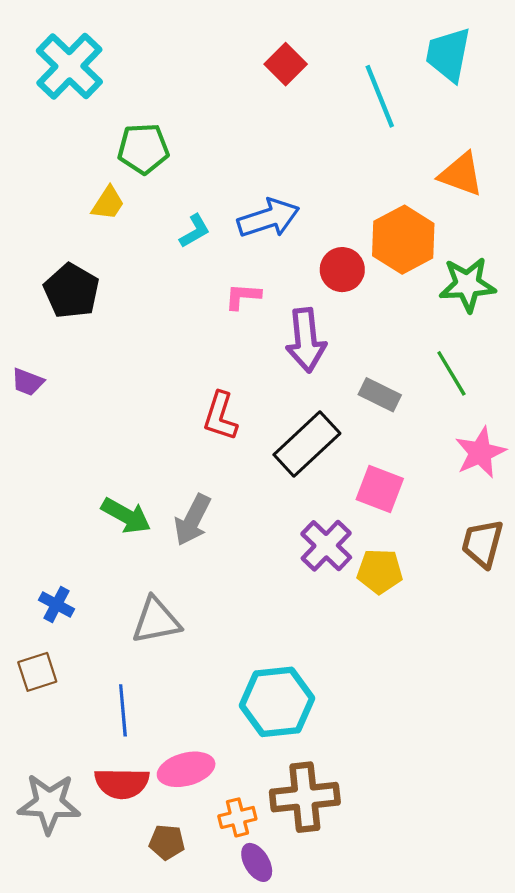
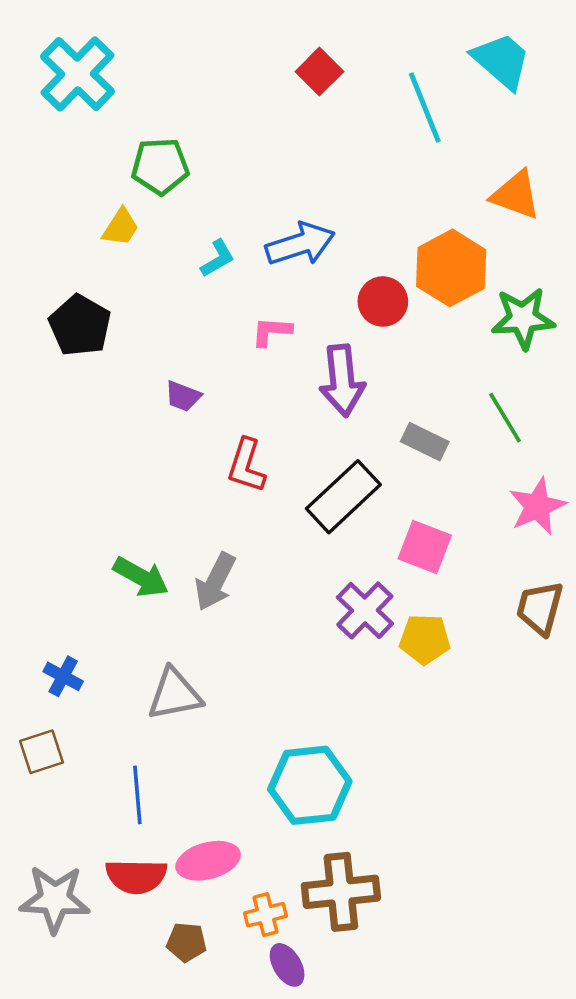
cyan trapezoid: (448, 54) -> (501, 61), turned 120
purple trapezoid: (28, 382) -> (183, 396), moved

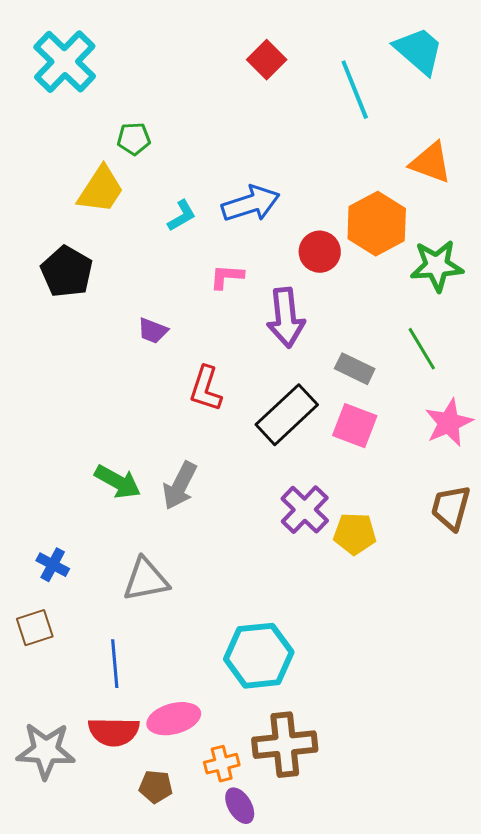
green pentagon: (160, 166) -> (134, 139), size x0.7
yellow trapezoid: (121, 227) -> (101, 190), size x1.5
pink square: (425, 547) -> (355, 426), moved

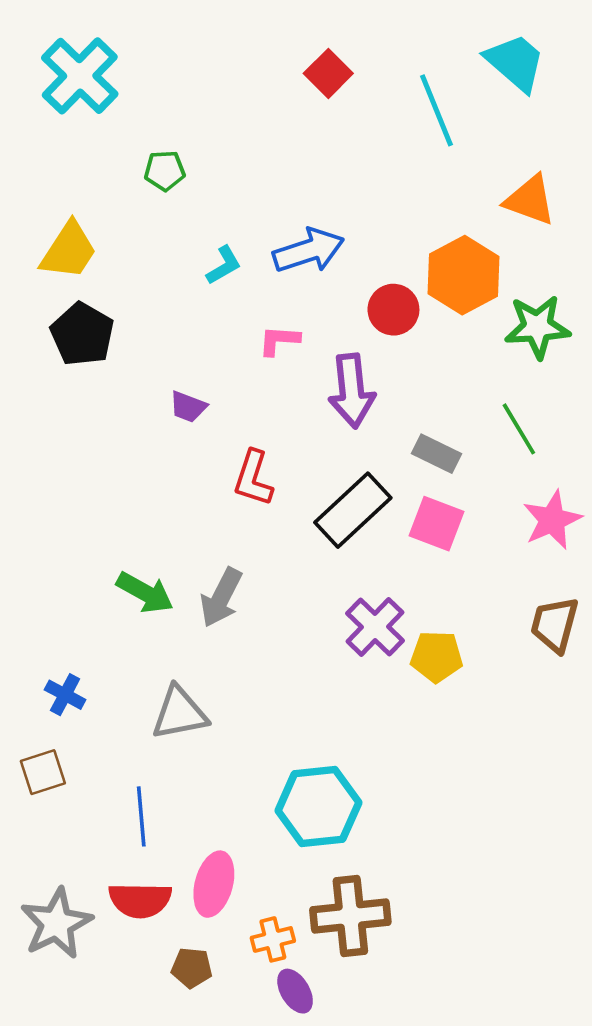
yellow trapezoid: (101, 190) -> (69, 251), moved
pink ellipse: (174, 719) -> (214, 884), turned -60
gray star: (46, 751) -> (56, 923), turned -30

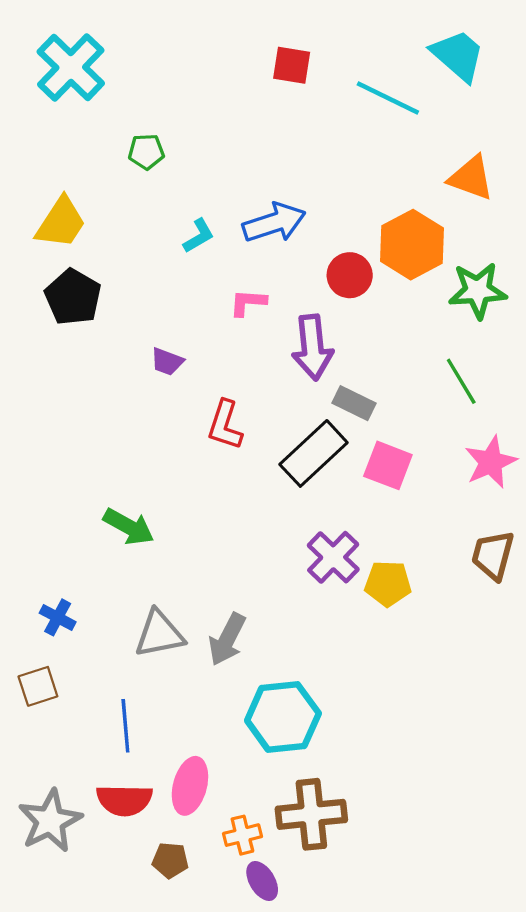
red square: (328, 73) -> (292, 65), turned -36
cyan line: (437, 110) -> (388, 98), turned -42
gray rectangle: (437, 454) -> (354, 403), moved
gray arrow: (221, 597) -> (227, 639), moved

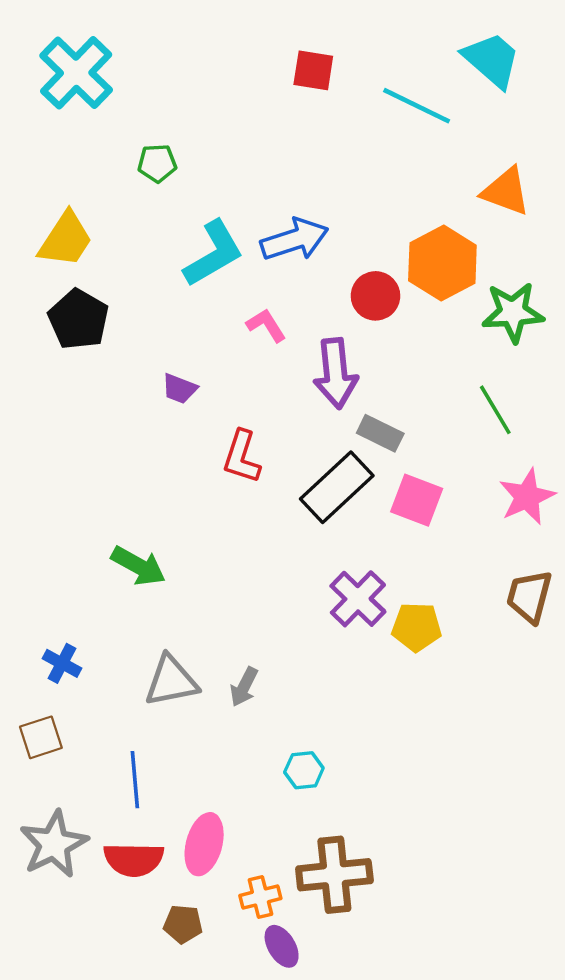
cyan L-shape: (199, 236) -> (213, 254), size x1.8
pink L-shape: (248, 303) -> (266, 325), turned 54
gray arrow: (227, 639) -> (244, 687), size x0.7
cyan hexagon: (283, 717) -> (304, 770), size x0.5
gray star: (50, 821) -> (54, 844), moved

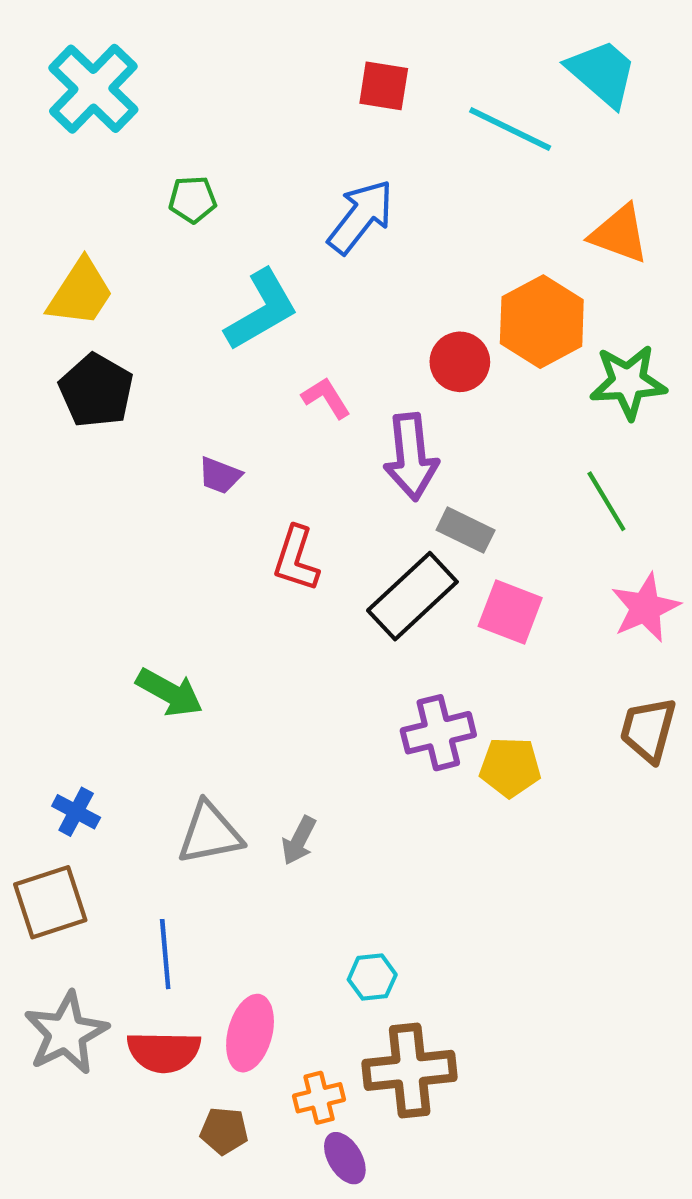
blue arrow: (294, 240) -> (361, 217), moved, turned -34
purple cross: (358, 599) -> (438, 733), turned 32
brown square: (41, 737) -> (50, 902), size x1.4
cyan hexagon: (304, 770) -> (372, 977), moved

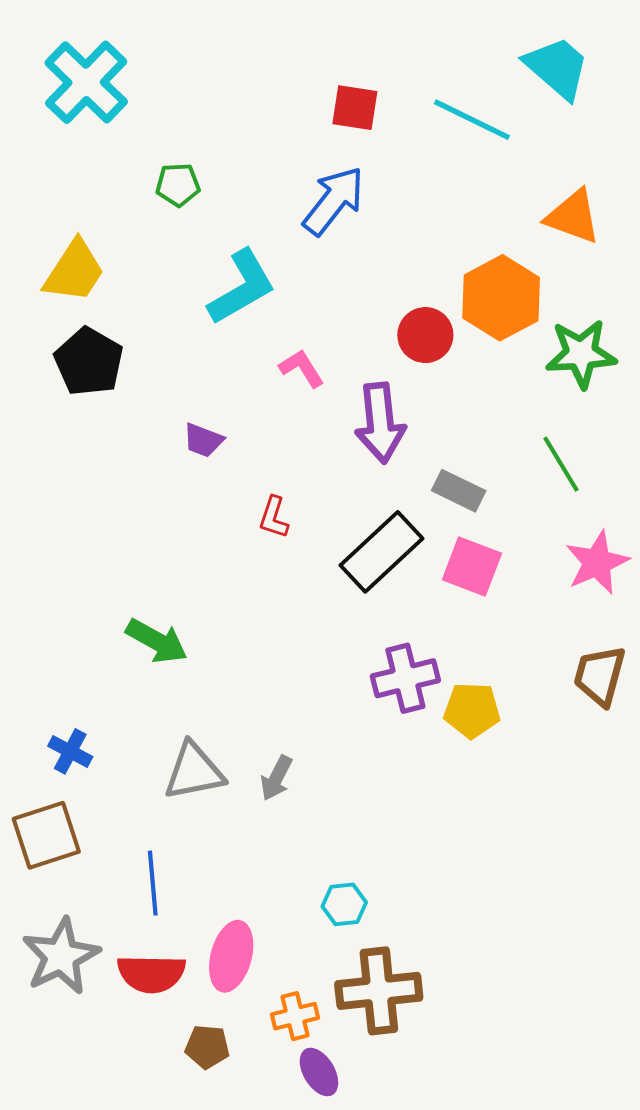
red square: (384, 86) -> (355, 108), moved
gray rectangle: (466, 530) -> (459, 491), moved
red L-shape: (296, 559) -> (274, 517), size x0.7

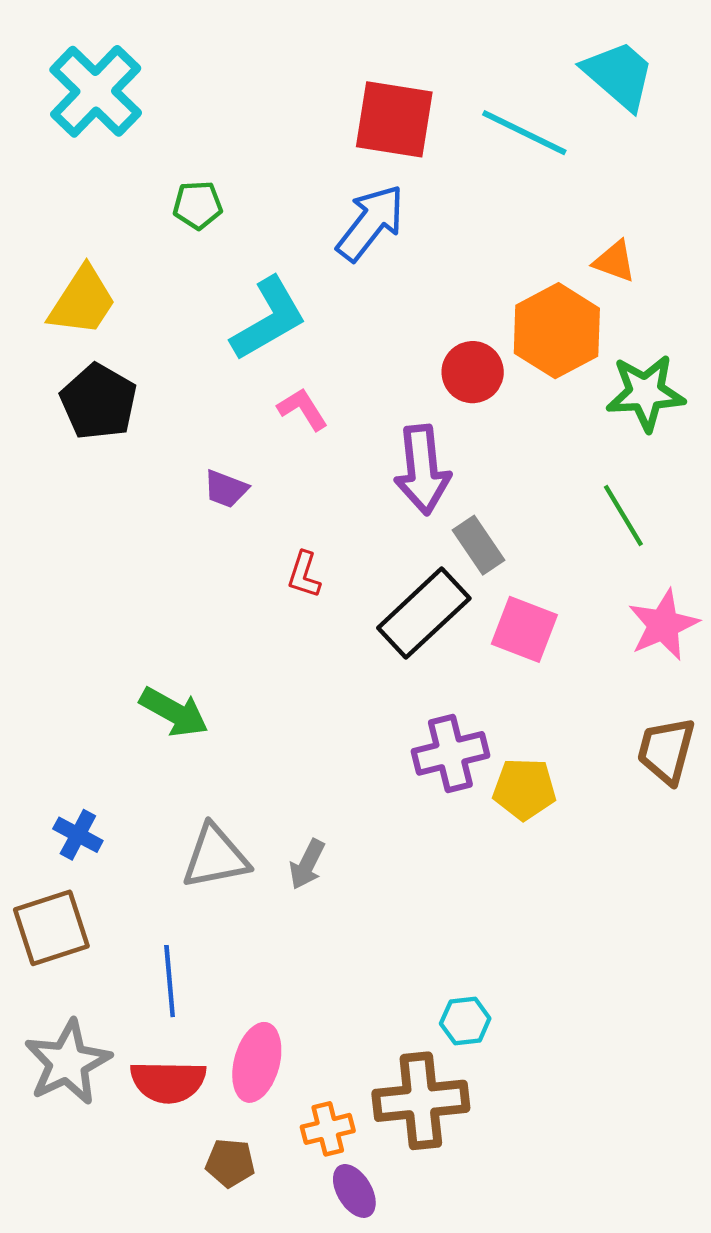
red square: (355, 108) -> (394, 119), size x1.5
orange triangle: (573, 217) -> (614, 261), moved, size x0.7
pink L-shape: (302, 368) -> (303, 409), moved
gray rectangle: (459, 491) -> (479, 545), moved, turned 30
cyan hexagon: (344, 904) -> (465, 1021), moved

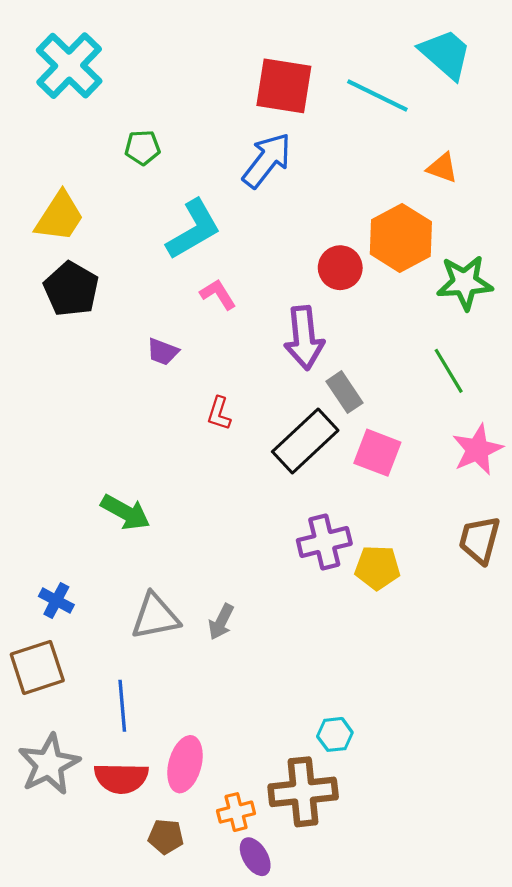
orange triangle: (614, 261) -> (442, 168), moved

